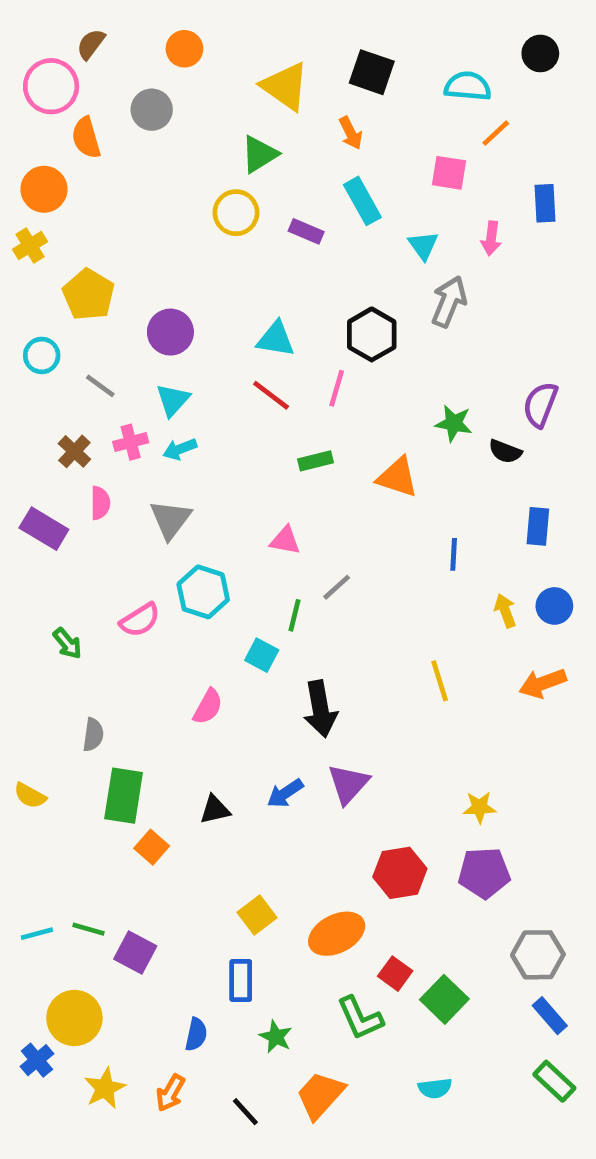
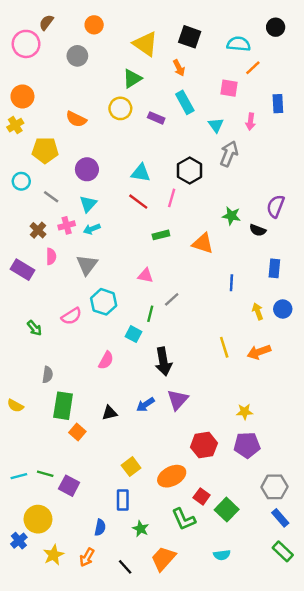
orange semicircle: (86, 138) -> (76, 119), moved, turned -48
yellow pentagon: (88, 295) -> (45, 150), turned -30
orange arrow: (543, 683) -> (259, 352), moved

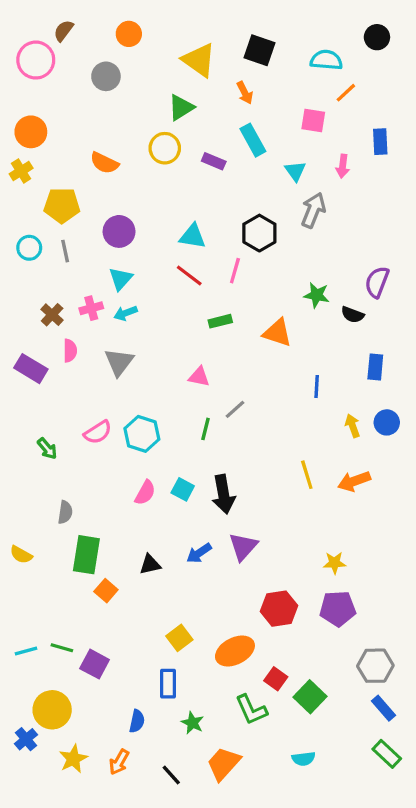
gray line: (51, 197) -> (65, 251), moved, turned 42
cyan hexagon: (104, 302) -> (142, 434), moved
cyan square: (133, 334) -> (183, 489), moved

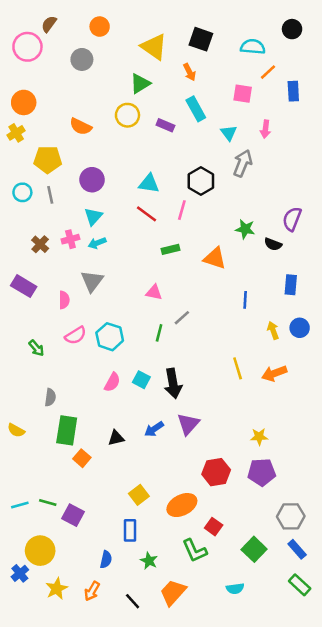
blue rectangle: (380, 142) -> (293, 91), moved
pink semicircle: (70, 351) -> (64, 300), moved
green square: (310, 697) -> (254, 549), moved

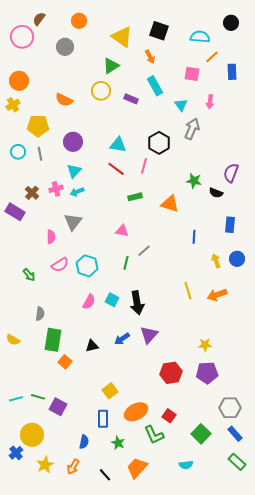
purple rectangle: (24, 286) -> (15, 212), moved
orange ellipse: (182, 505) -> (136, 412), moved

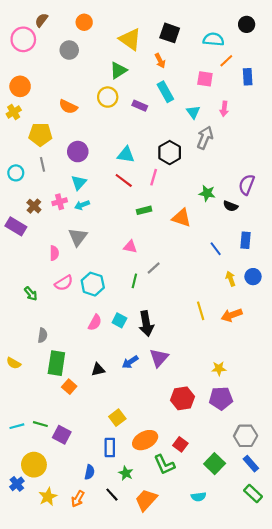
cyan circle: (18, 152) -> (16, 173), moved
blue line: (194, 237) -> (216, 249), moved, turned -40
black line: (105, 475) -> (112, 495), moved

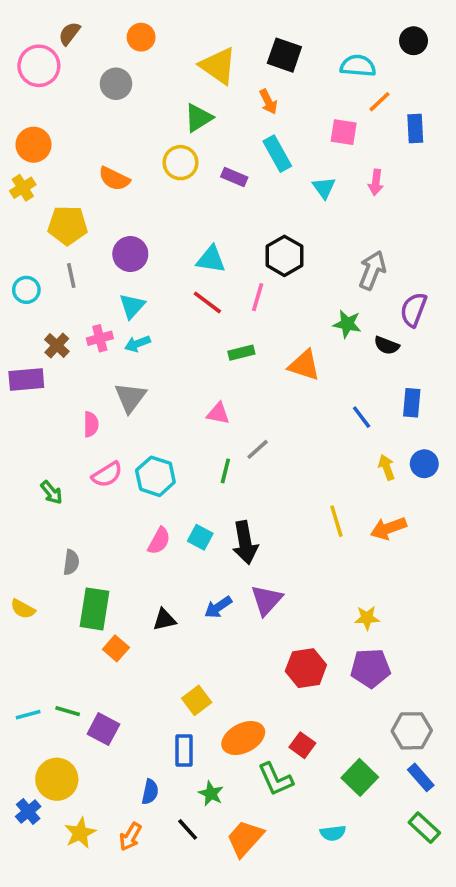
gray arrow: (205, 138) -> (372, 270), moved
purple rectangle: (16, 226) -> (26, 380), turned -36

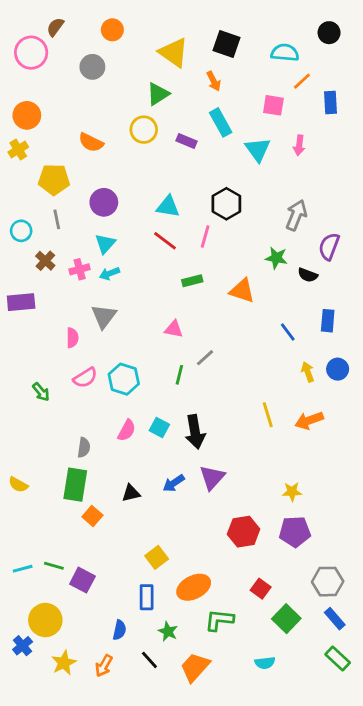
cyan triangle: (324, 188) -> (258, 150), size x1.4
brown cross: (57, 345) -> (45, 261), moved
gray semicircle: (71, 562) -> (84, 448), moved
red square: (302, 745) -> (261, 589), moved
green L-shape: (276, 779) -> (219, 620), turned 120

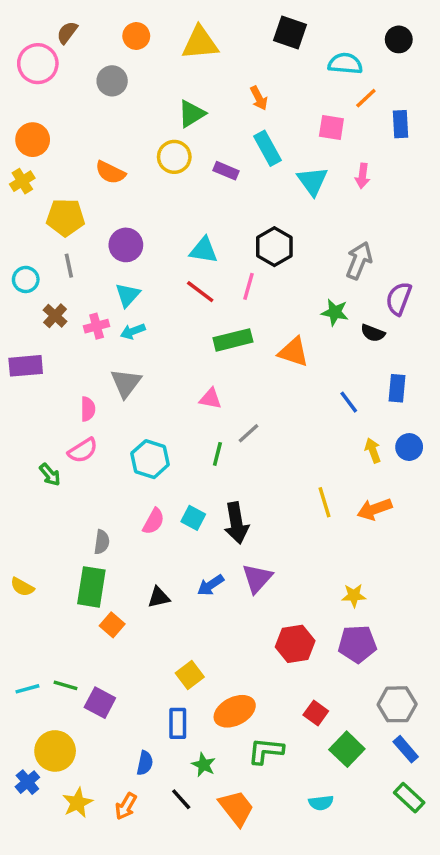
black square: (226, 44) -> (290, 33), moved
yellow triangle: (174, 53) -> (200, 43), moved, turned -40
green rectangle: (192, 281) -> (233, 340), size x1.5
pink semicircle: (85, 378) -> (83, 450), moved
orange trapezoid: (195, 667) -> (236, 808), turned 100

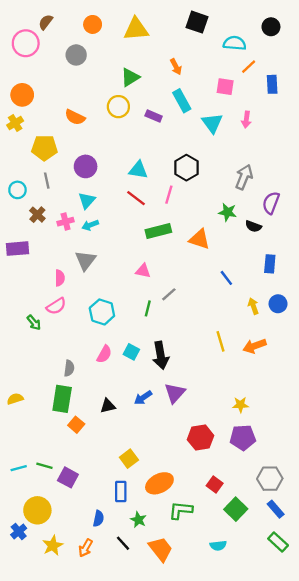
blue line: (349, 402) -> (226, 278), moved
yellow semicircle: (22, 587) -> (15, 399), turned 133

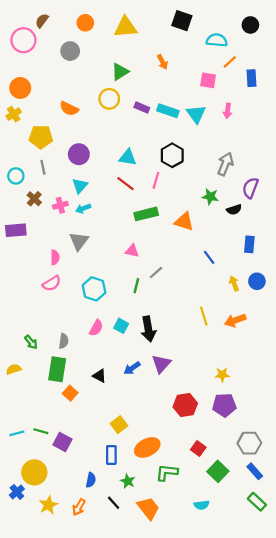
cyan rectangle: (182, 101) -> (168, 111), moved, turned -42
black semicircle: (253, 226) -> (234, 210), turned -40
green arrow: (34, 323) -> (31, 342), moved
black triangle: (108, 406) -> (99, 376), turned 40

